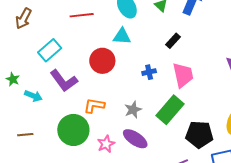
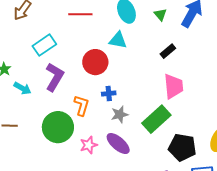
blue cross: (149, 72) -> (109, 93), moved
purple L-shape: (64, 81) -> (55, 77), turned -120
orange L-shape: (94, 106) -> (82, 105), turned 90

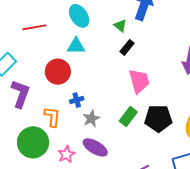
green triangle: (160, 14) -> (120, 26), moved
green rectangle: (156, 119) -> (128, 116), size x0.7
black pentagon: (182, 147) -> (158, 118), moved

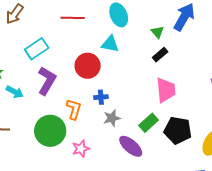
purple ellipse: (95, 147) -> (131, 146), moved

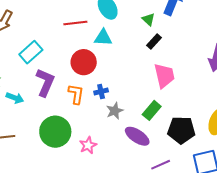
red line: (73, 18) -> (75, 23), moved
orange L-shape: (74, 109) -> (76, 94), moved
black pentagon: (178, 130) -> (181, 130), moved

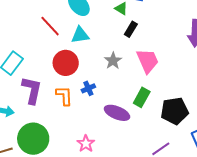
red line: (75, 23) -> (50, 26), turned 65
gray star: (115, 111) -> (113, 61), moved
green circle: (55, 132) -> (33, 139), moved
purple ellipse: (137, 136) -> (117, 113), moved

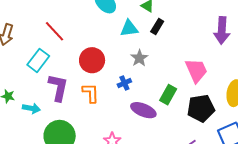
red line: (50, 26) -> (54, 31), moved
cyan triangle: (80, 35) -> (129, 28), moved
pink trapezoid: (148, 61) -> (196, 70), moved
blue cross: (88, 88) -> (124, 83), moved

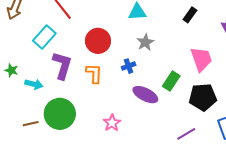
black rectangle: (157, 27) -> (190, 15), moved

